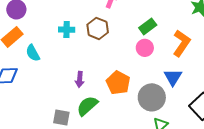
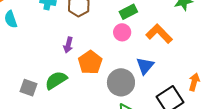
orange L-shape: (182, 43) -> (159, 34), turned -88
purple arrow: (80, 79) -> (68, 45), moved

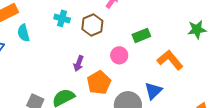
pink circle: (122, 32) -> (119, 55), moved

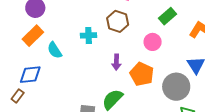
cyan cross: (62, 18) -> (89, 35), moved

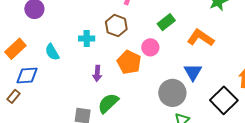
orange rectangle: (33, 36) -> (15, 49), moved
purple arrow: (116, 62) -> (97, 73), moved
orange pentagon: (142, 74) -> (129, 62), moved

